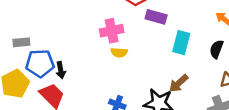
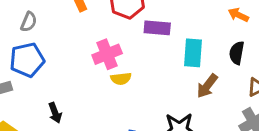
blue pentagon: (40, 63) -> (27, 60), moved
brown arrow: (179, 83) -> (207, 86), moved

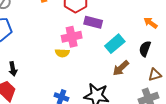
cyan rectangle: (193, 53) -> (115, 44), turned 36
pink cross: (107, 54) -> (72, 37), moved

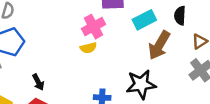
cyan rectangle: (115, 44) -> (144, 20), turned 30
brown arrow: (121, 68) -> (159, 45), size x1.4

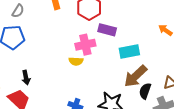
black semicircle: (180, 16) -> (145, 91), moved

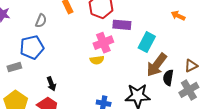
gray semicircle: (18, 11) -> (41, 21), moved
cyan rectangle: (129, 51) -> (147, 42), turned -42

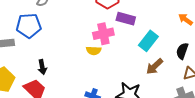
brown arrow: (157, 65) -> (154, 66), size x0.7
black semicircle: (168, 78) -> (182, 51), moved

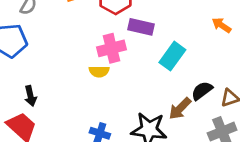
black semicircle: (182, 51) -> (202, 91), moved, turned 35
brown arrow: (154, 66) -> (180, 109), moved

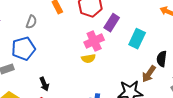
purple rectangle: (141, 27) -> (112, 23), turned -60
black semicircle: (202, 91) -> (162, 59), turned -35

